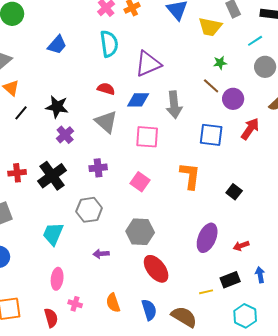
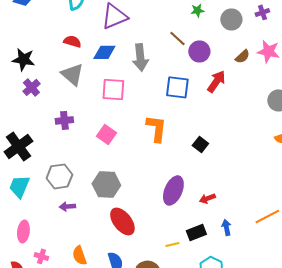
green star: (220, 63) -> (197, 10), moved
black cross: (52, 176) -> (18, 146), moved
gray hexagon: (89, 210) -> (59, 176), moved

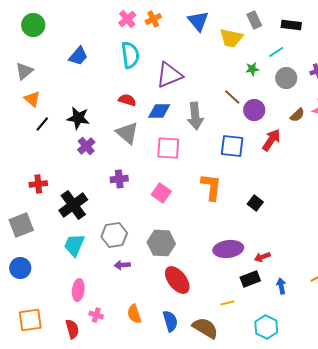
purple ellipse: (173, 190) -> (228, 249), turned 60
black rectangle: (196, 232) -> (250, 279), moved

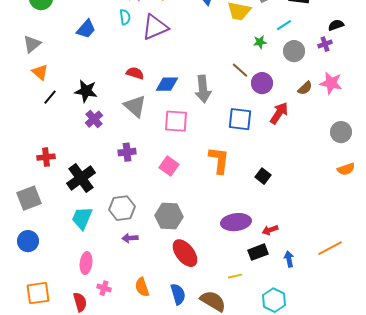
cyan semicircle: (130, 55) -> (125, 17), moved, size x0.6
purple triangle: (169, 75) -> (155, 27), moved

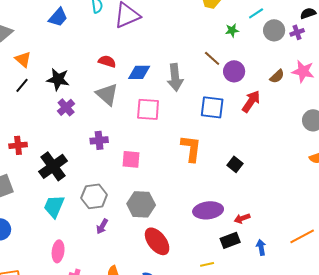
gray circle: (294, 51) -> (274, 30), moved
orange triangle: (40, 72) -> (23, 59), moved
pink square: (169, 166) -> (131, 159), moved, turned -30
purple arrow: (130, 238) -> (102, 226), turned -56

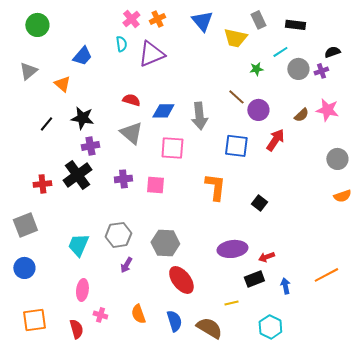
orange triangle: (23, 59) -> (62, 84), moved
purple cross: (66, 107) -> (90, 146), turned 30
pink square: (131, 159) -> (155, 185), moved
black cross: (53, 166) -> (77, 175), moved

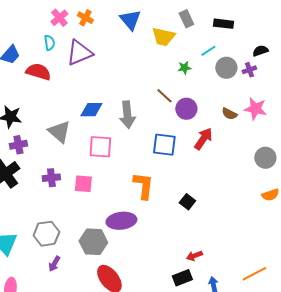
orange cross: (157, 19) -> (85, 18), turned -35
red semicircle: (131, 100) -> (38, 72), moved, size x1.4
brown semicircle: (301, 115) -> (229, 114), turned 70
purple ellipse: (232, 249) -> (121, 221), moved

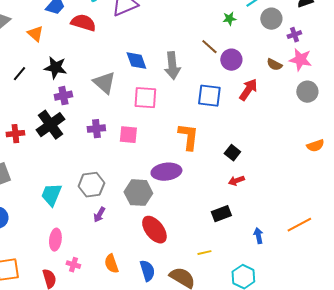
purple cross: (249, 70) -> (294, 35), moved
blue diamond: (91, 110) -> (136, 61), turned 70
gray circle: (265, 158) -> (307, 92), moved
red arrow: (194, 256) -> (236, 181), moved
black rectangle: (182, 278) -> (221, 214), moved

